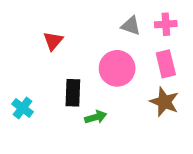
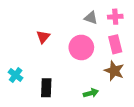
red triangle: (53, 41) -> (43, 37), moved
black rectangle: (73, 93) -> (46, 88), moved
green arrow: (96, 117) -> (91, 93), moved

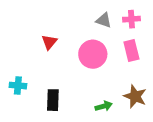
brown star: (114, 71) -> (135, 96), moved
cyan cross: (16, 75) -> (18, 86), turned -32

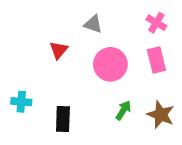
pink cross: (131, 19) -> (156, 23), turned 35
gray triangle: (104, 20) -> (93, 24), moved
green arrow: (104, 106) -> (123, 110), moved, turned -42

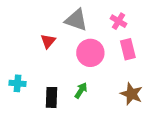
pink cross: (156, 23) -> (119, 21), moved
gray triangle: (93, 24) -> (76, 20), size x1.5
green arrow: (123, 110) -> (81, 90), moved

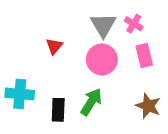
gray triangle: (76, 20) -> (103, 25), moved, turned 40
cyan cross: (18, 83) -> (20, 94), size x1.5
green arrow: (81, 90) -> (91, 102), size x1.5

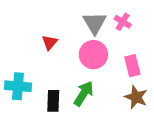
pink rectangle: (144, 56) -> (132, 66), moved

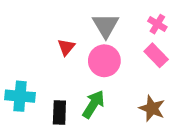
pink cross: (123, 22) -> (157, 24), moved
red triangle: (50, 42) -> (66, 47), moved
pink rectangle: (132, 66) -> (156, 55), moved, turned -30

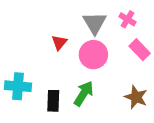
pink cross: (157, 24) -> (127, 19), moved

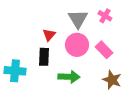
pink rectangle: (140, 50) -> (104, 50), moved
green arrow: (84, 94) -> (69, 77), turned 60
black rectangle: (53, 101) -> (44, 57), moved

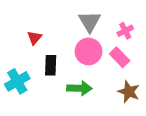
pink cross: (105, 16) -> (125, 31), moved, turned 32
red triangle: (49, 35) -> (34, 38), moved
cyan cross: (15, 71) -> (17, 81), turned -35

